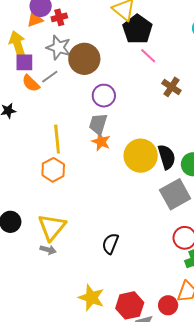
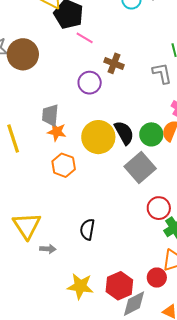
purple circle: (104, 96) -> (90, 83), moved
orange hexagon: (53, 170) -> (64, 165), moved
gray arrow: (48, 250) -> (48, 249), moved

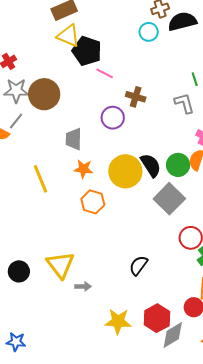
gray trapezoid: (50, 115) -> (74, 139), moved
black semicircle: (87, 229) -> (138, 265), moved, turned 30

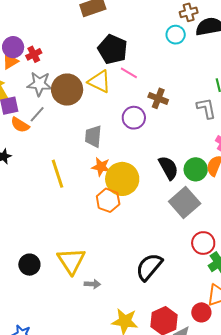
yellow triangle: (68, 36) -> (99, 82), moved
yellow circle: (125, 171) -> (122, 179), moved
black semicircle: (138, 265) -> (149, 267), size x1.4

